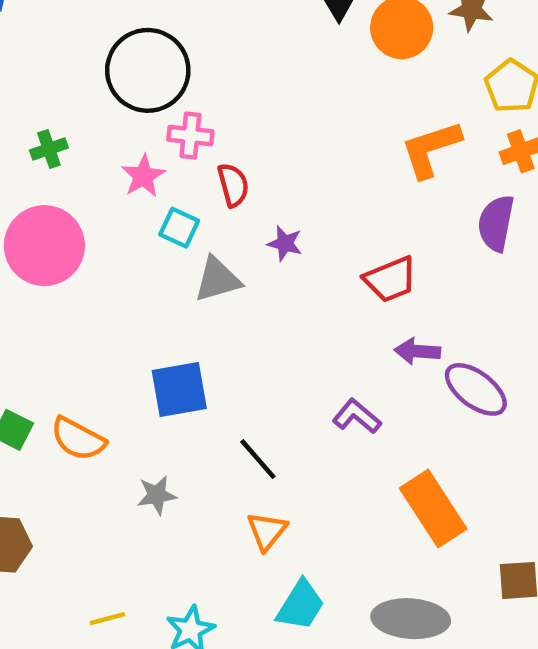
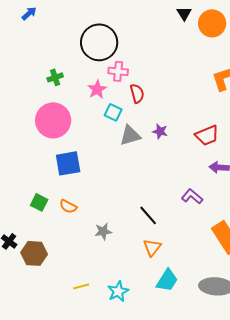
purple star: (285, 243) -> (160, 131), moved
blue square: (179, 389) -> (68, 163), moved
orange semicircle: (78, 439) -> (68, 206), size x0.7

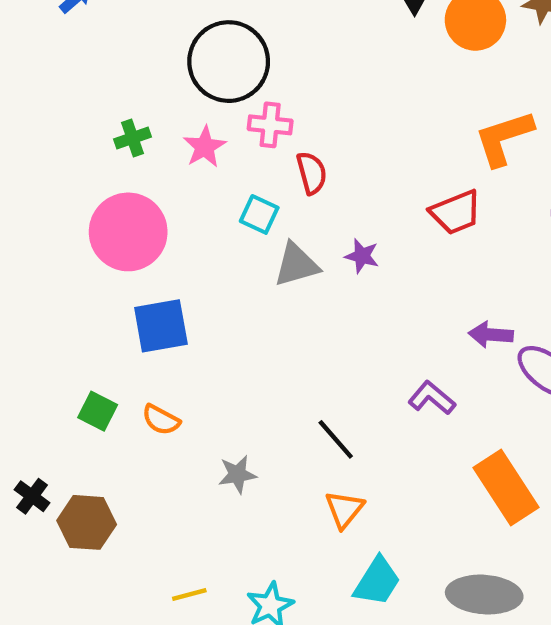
pink star: (97, 89) -> (205, 147), moved
red trapezoid: (207, 135) -> (456, 212), moved

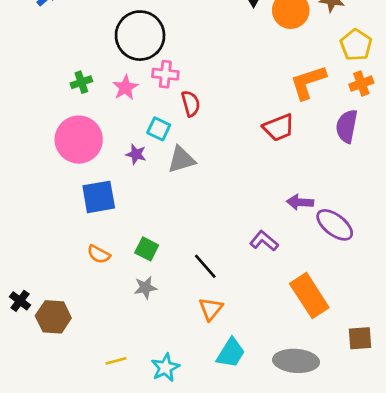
purple star: (362, 256) -> (136, 154), moved
green square: (98, 411) -> (147, 249), moved

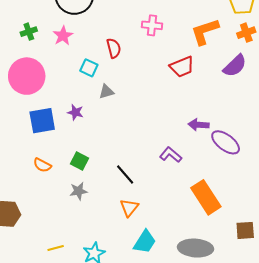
pink cross: (165, 74) -> (152, 25), moved
purple semicircle: (347, 126) -> (235, 66), turned -145
purple star: (136, 154) -> (75, 112), moved
gray triangle: (181, 160) -> (106, 92), size x0.7

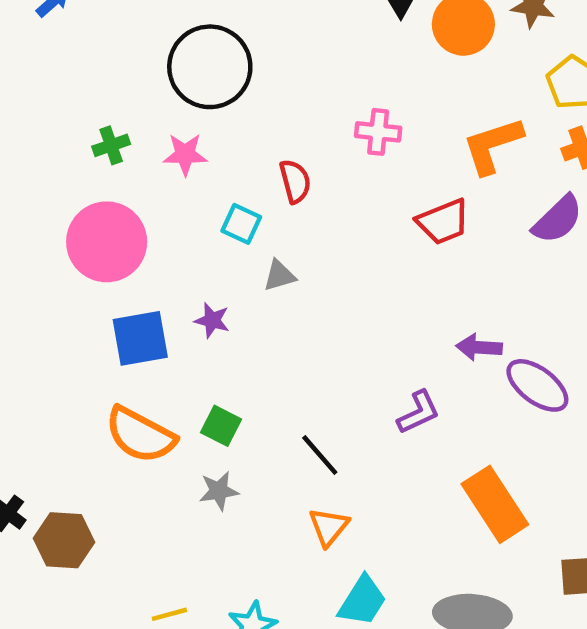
pink star: (63, 36) -> (185, 154), turned 30
purple L-shape: (171, 155) -> (418, 412), turned 115
orange semicircle: (42, 165) -> (140, 435), size x1.8

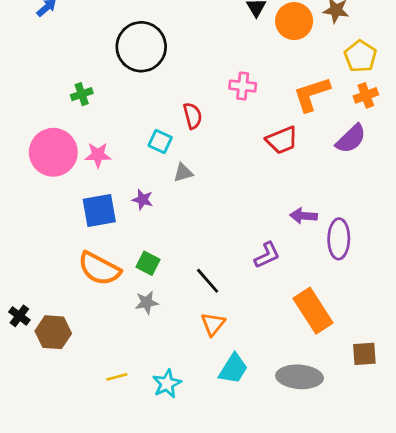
pink star: (185, 154) -> (98, 155), moved
pink circle: (107, 242) -> (53, 152), moved
purple ellipse: (537, 385) -> (339, 239), turned 54

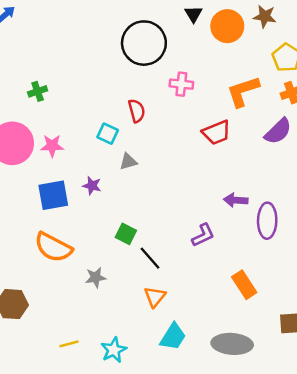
black circle: (141, 47) -> (144, 43), moved
green square: (148, 263) -> (126, 234), moved
orange rectangle: (313, 311) -> (244, 285), size x0.7

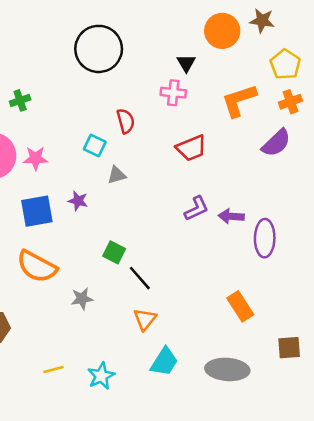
black triangle: (193, 14) -> (186, 63), moved
black circle: (144, 43) -> (99, 49), moved
red trapezoid: (216, 132) -> (191, 148), moved
purple L-shape: (203, 235) -> (196, 209), moved

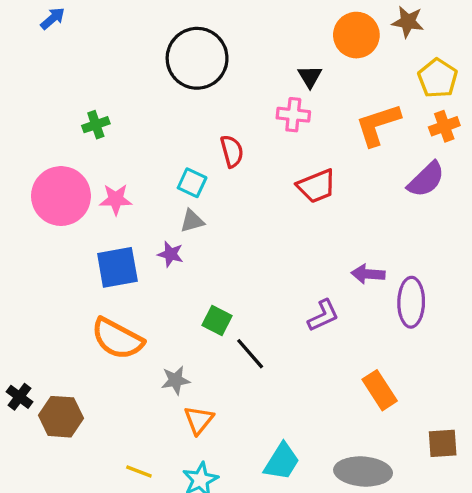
gray triangle: (117, 175) -> (192, 221), moved
purple L-shape: (196, 209) -> (323, 316), moved
orange triangle: (145, 319) -> (199, 420), moved
yellow line: (54, 369) -> (139, 471), turned 36

